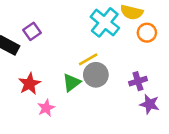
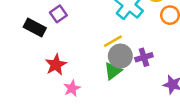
purple cross: (138, 81) -> (144, 57), moved
green triangle: (72, 82) -> (113, 71), moved

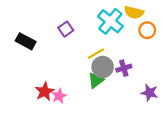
purple square: (58, 14) -> (66, 29), moved
red star: (56, 65) -> (45, 92), moved

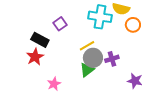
cyan cross: (110, 21) -> (100, 17), turned -30
black rectangle: (26, 41) -> (40, 40), moved
red star: (45, 92) -> (35, 57), moved

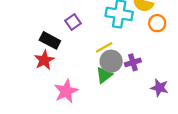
pink star: (54, 84) -> (66, 91), size x1.5

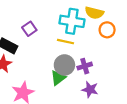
yellow line: (104, 47) -> (66, 42), moved, turned 42
purple star: (159, 88) -> (90, 89), moved

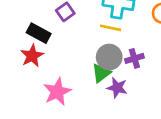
purple star: (90, 89) -> (117, 88), moved

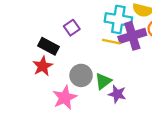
gray circle: (109, 57) -> (81, 75), moved
purple cross: (134, 58) -> (132, 36), moved, size x1.6

